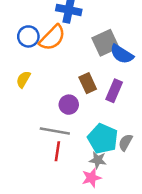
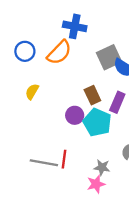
blue circle: (28, 36) -> (25, 51), moved
gray line: (55, 131) -> (44, 163), moved
cyan pentagon: (103, 139) -> (97, 122), moved

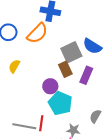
gray square: (109, 57) -> (71, 52), moved
cyan pentagon: (97, 122) -> (60, 103), moved

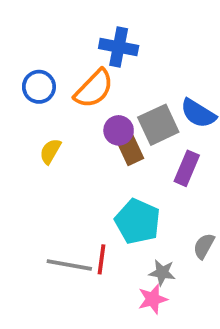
brown rectangle: (65, 69) -> (130, 149), moved
purple circle: (50, 86) -> (119, 130), moved

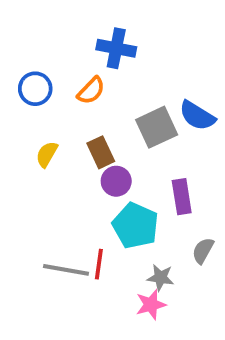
orange semicircle: (94, 89) -> (91, 91), size x0.7
purple circle: (119, 130) -> (116, 181), moved
brown rectangle: (130, 149) -> (101, 152), moved
purple rectangle: (187, 168) -> (182, 197), moved, turned -32

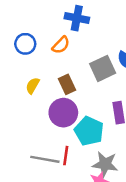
purple circle: (116, 181) -> (63, 113), moved, size x1.5
gray star: (160, 278) -> (105, 164), size x1.5

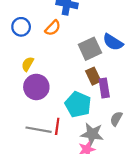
brown rectangle: (67, 84) -> (93, 76), moved
purple circle: (63, 113) -> (36, 87), moved

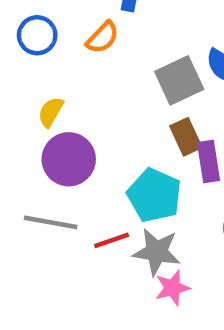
red line: (57, 126) -> (112, 240), turned 63
gray line: (39, 130) -> (51, 222), moved
gray star: (92, 134) -> (157, 252), moved

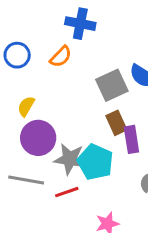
gray star: (157, 252) -> (70, 159), moved

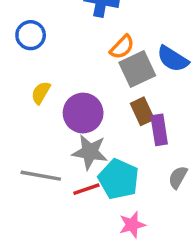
orange semicircle: (61, 57) -> (122, 47), moved
purple circle: (38, 138) -> (83, 113), moved
cyan pentagon: (95, 162) -> (119, 179), moved

